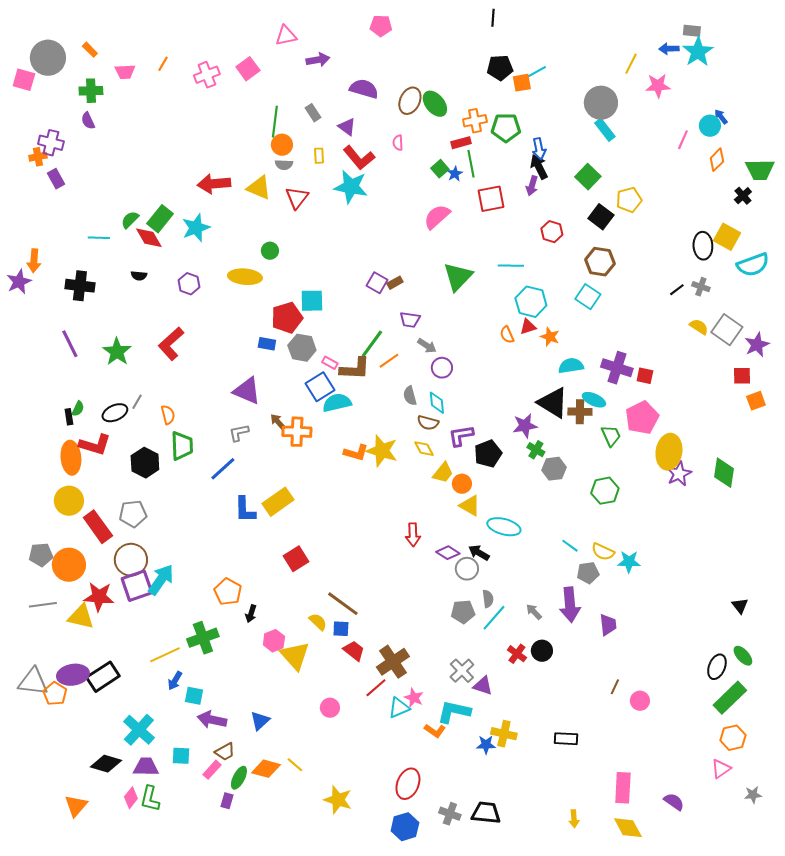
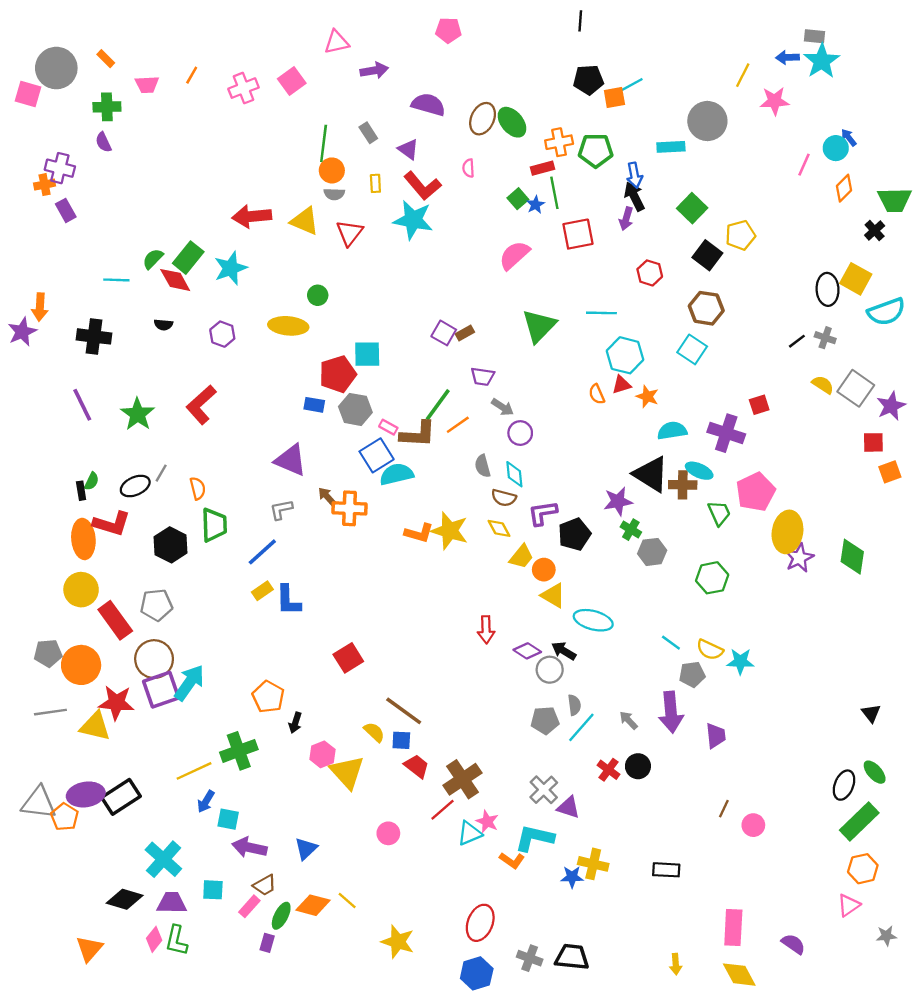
cyan rectangle: (605, 130) -> (671, 147), moved, turned -55
red square: (645, 376) -> (759, 405), moved, turned -30
yellow rectangle: (278, 502) -> (262, 591), moved, size x0.6

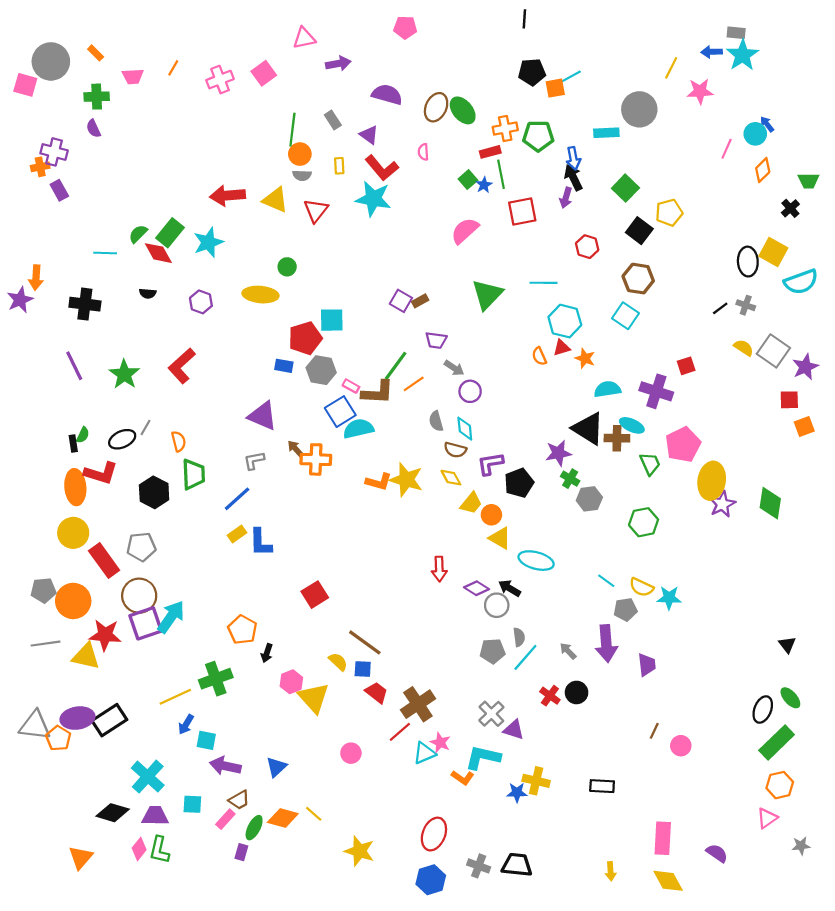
green trapezoid: (895, 200) -> (808, 181), size x0.7

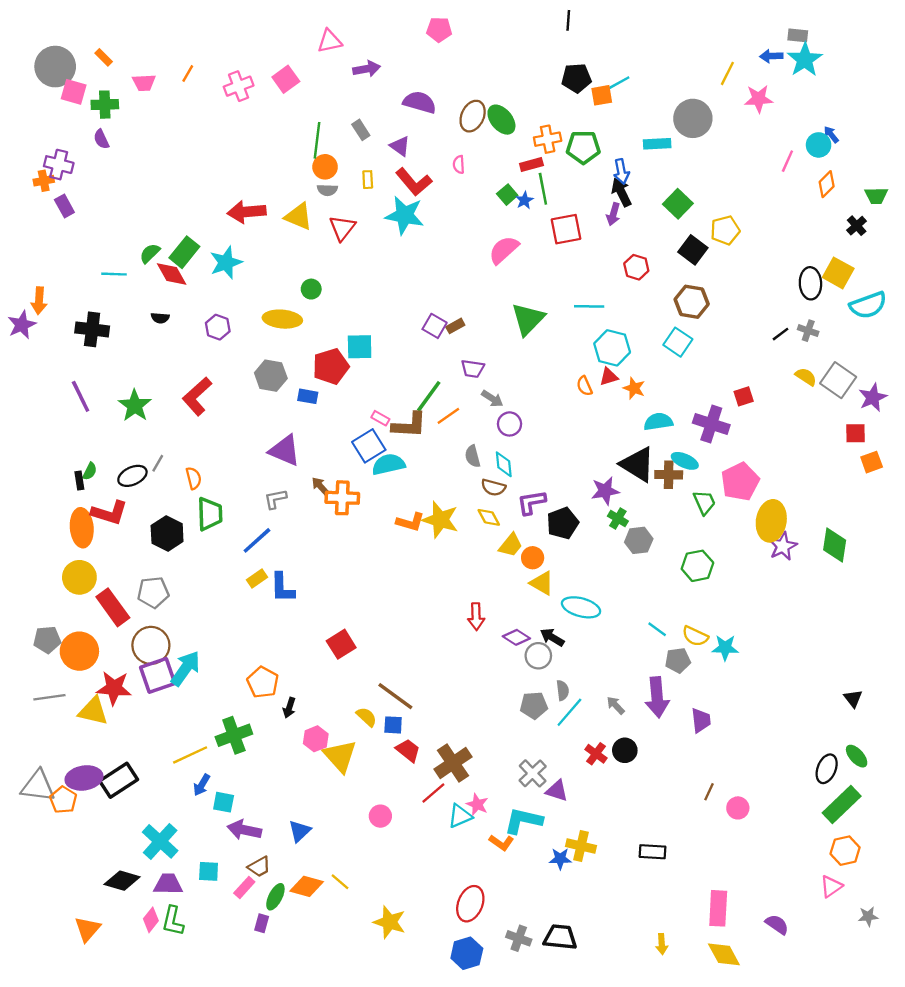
pink square: (25, 85) -> (74, 92), moved
gray hexagon: (321, 370) -> (271, 376), moved

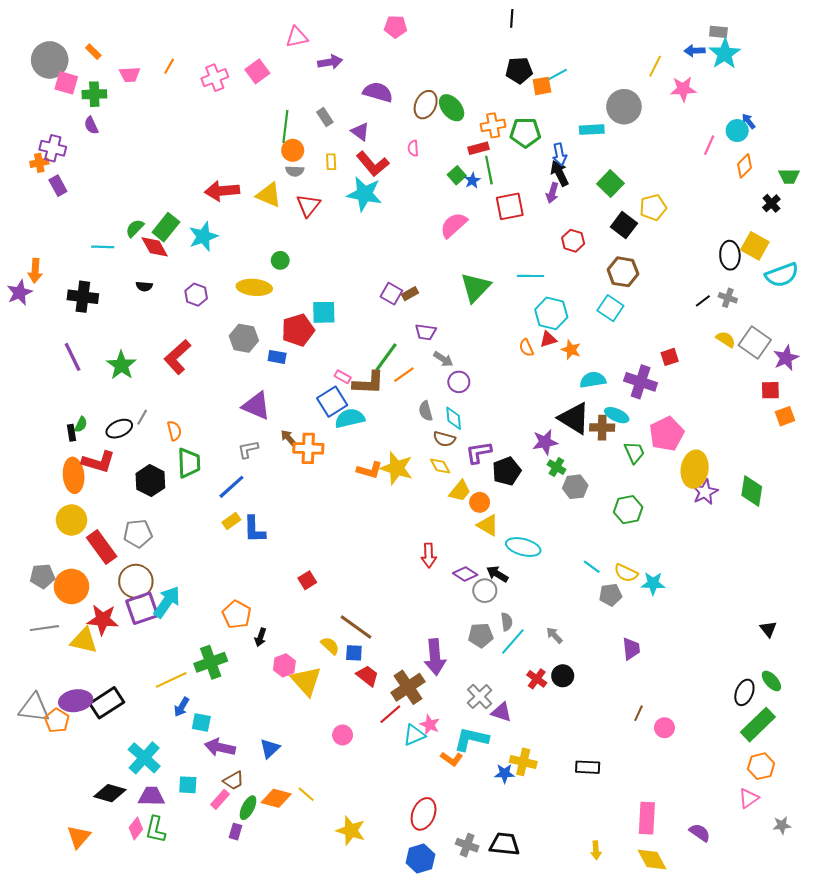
red square: (341, 644) -> (307, 580), size x0.7
purple arrow: (657, 697) -> (435, 657), moved

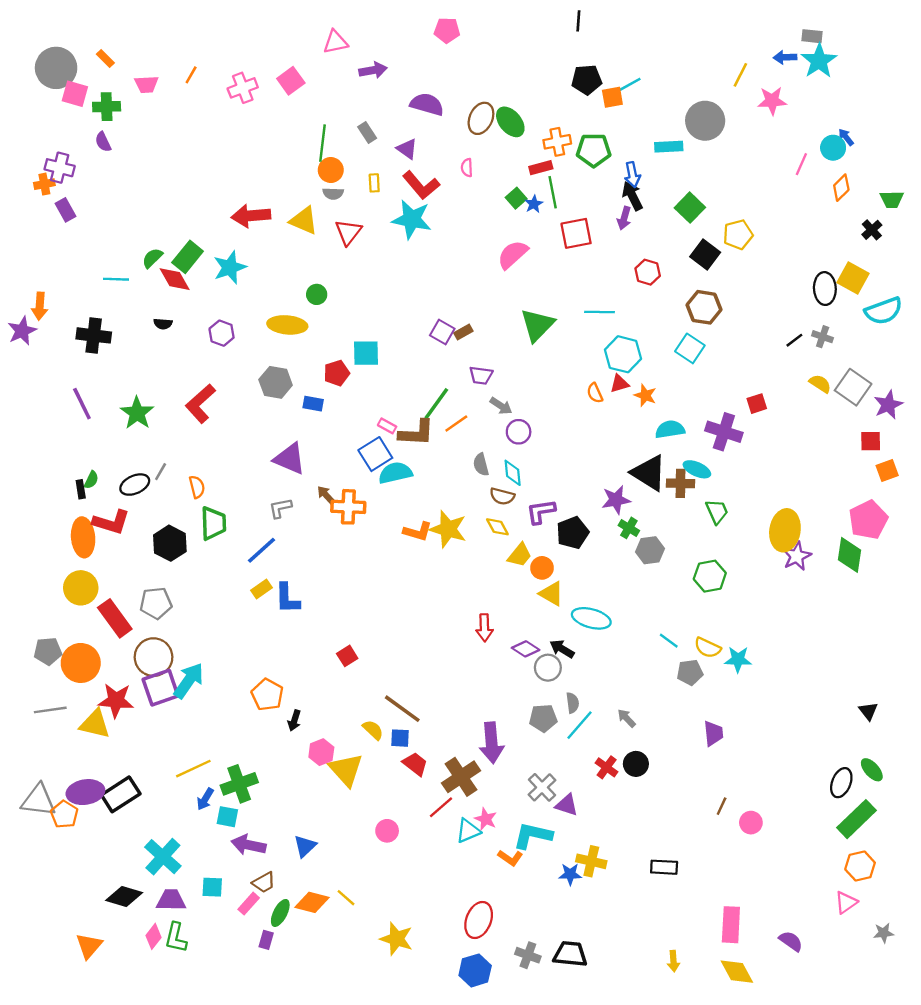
red pentagon: (298, 330) -> (337, 373), size x0.7
pink pentagon: (667, 434) -> (868, 520), moved
green cross: (211, 662) -> (239, 784), moved

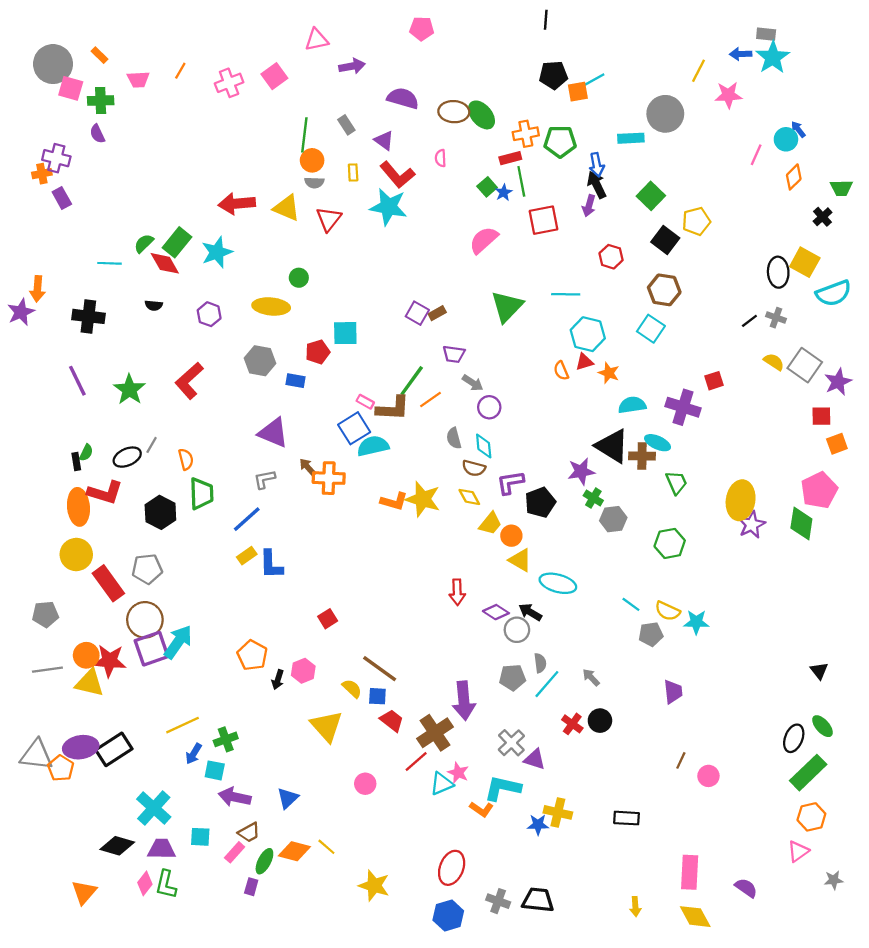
brown ellipse: (481, 118) -> (454, 112), turned 68
orange circle: (81, 663) -> (86, 655), moved, size x0.7
pink hexagon: (321, 752) -> (303, 671), moved
green cross: (239, 784) -> (226, 739), size x0.7

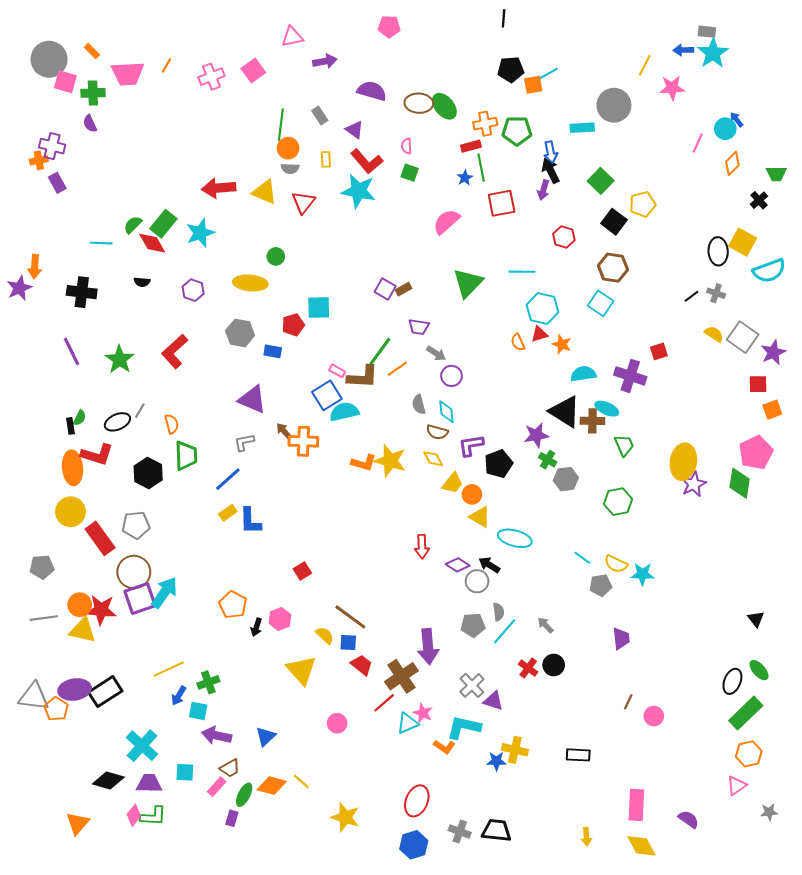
pink trapezoid: (138, 80) -> (128, 74), size x1.6
green square: (487, 187) -> (410, 173), moved, turned -30
green L-shape: (166, 884) -> (153, 816), turned -100

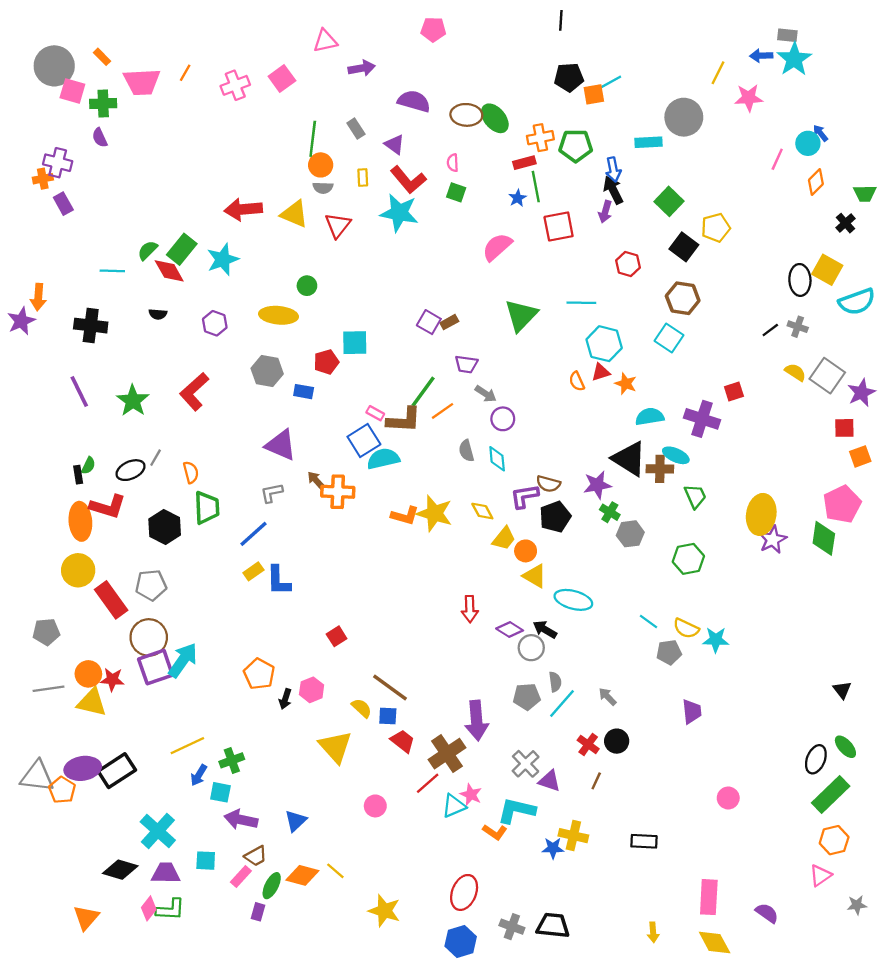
brown semicircle: (437, 432) -> (548, 484), moved
red star: (101, 610) -> (112, 680), size x0.7
brown line: (628, 702) -> (596, 781), moved

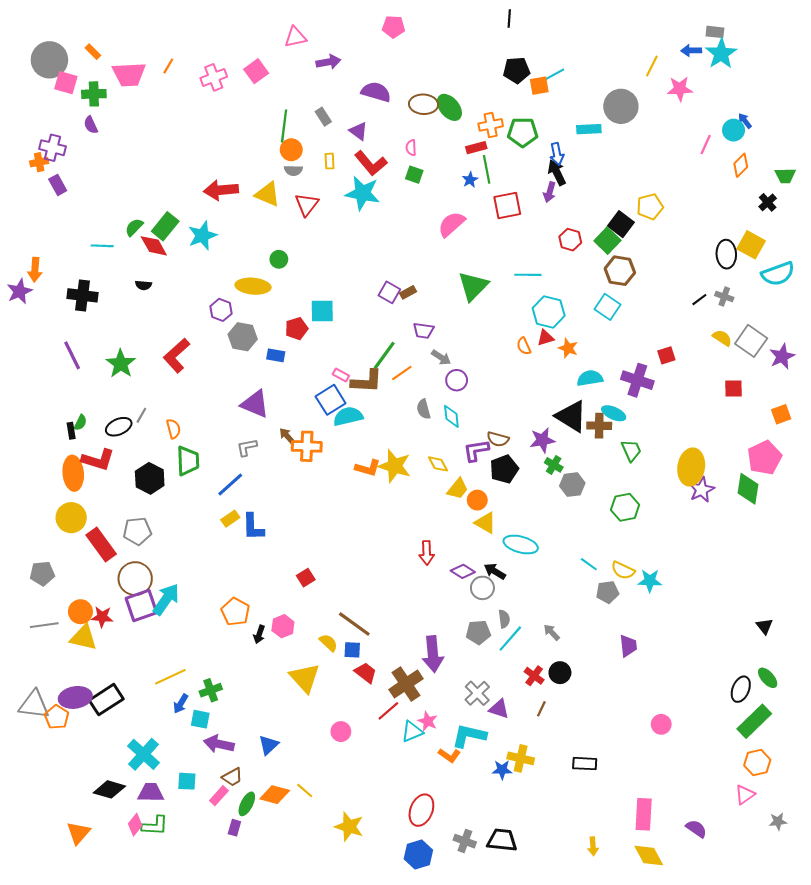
green square: (669, 201) -> (607, 241), moved
purple hexagon: (215, 323) -> (221, 310), moved
red square: (844, 428) -> (734, 388), moved

